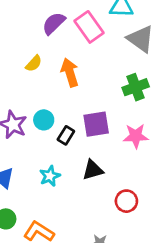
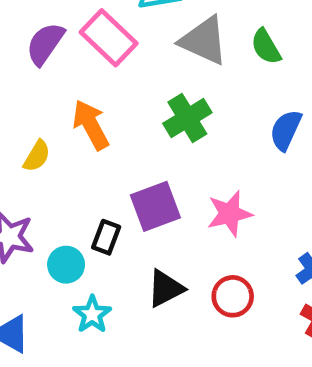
yellow semicircle: (34, 63) -> (37, 156), moved
green cross: (136, 87) -> (187, 118), moved
cyan circle: (44, 120) -> (66, 265), moved
red circle: (126, 201) -> (233, 296), moved

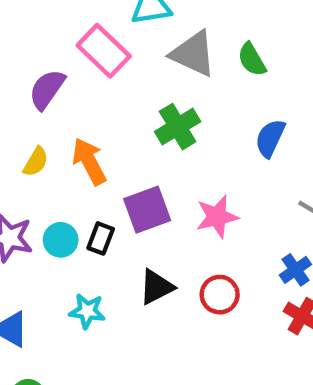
purple semicircle: (45, 44) -> (47, 89), moved
orange arrow: (91, 125) -> (89, 161), moved
cyan circle: (66, 265) -> (61, 240), moved
cyan star: (92, 314) -> (87, 311), turned -30

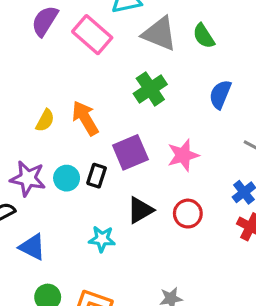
purple semicircle: (47, 89) -> (45, 21), moved
cyan star: (87, 311) -> (102, 239), moved

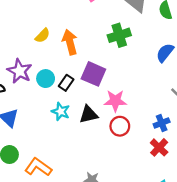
purple square: (130, 152) -> (93, 74), turned 30
pink star: (183, 155) -> (115, 101), moved
cyan star: (102, 239) -> (61, 111), moved

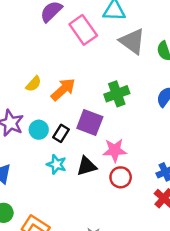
green cross: (119, 35) -> (117, 94), moved
orange arrow: (70, 42) -> (63, 89), turned 65

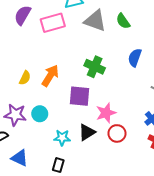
pink rectangle: (83, 30) -> (53, 23), turned -55
green cross: (117, 94) -> (95, 67), turned -30
black rectangle: (61, 133) -> (58, 165), moved

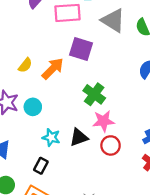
green cross: (95, 67) -> (94, 94), moved
purple square: (79, 96) -> (81, 49), moved

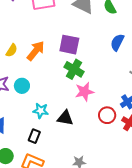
purple square: (81, 49) -> (69, 45), moved
black triangle: (79, 137) -> (65, 118), moved, turned 36
red circle: (111, 145) -> (107, 115), moved

